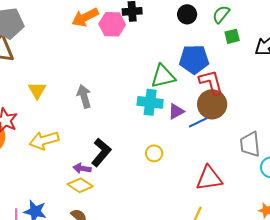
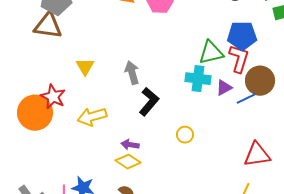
red L-shape: (211, 82) -> (239, 59), moved, turned 32
black L-shape: (101, 152) -> (149, 102), moved
yellow circle: (154, 153) -> (185, 135), moved

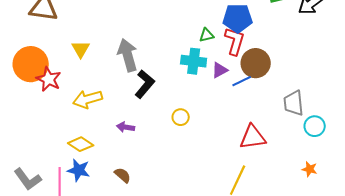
green triangle: (211, 53) -> (207, 35), size x0.6
gray arrow: (132, 73) -> (128, 55), size x1.4
orange circle: (35, 113) -> (31, 64), moved
yellow diamond: (128, 162) -> (81, 144), moved

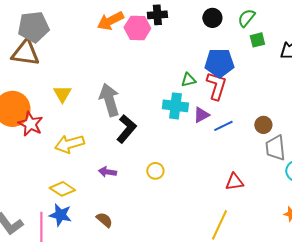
brown circle: (256, 63) -> (263, 125), moved, size x0.6
yellow circle: (181, 117) -> (155, 171), moved
red triangle: (253, 137) -> (234, 182), size x0.7

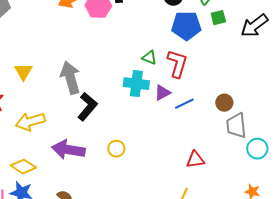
blue pentagon: (219, 63) -> (186, 26), moved
green triangle: (188, 80) -> (149, 58), turned 35
purple arrow: (107, 172) -> (68, 150), size x1.8

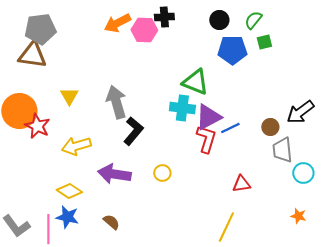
black arrow: (254, 26) -> (300, 112), moved
green triangle: (149, 58) -> (195, 82), size x1.8
red L-shape: (177, 64) -> (206, 139), moved
purple triangle: (162, 93) -> (208, 117), size x1.6

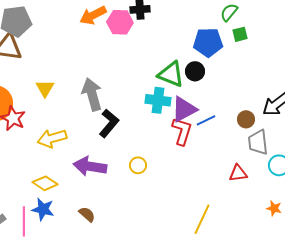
black circle: (219, 20) -> (195, 71), moved
red triangle: (241, 184) -> (238, 173), moved

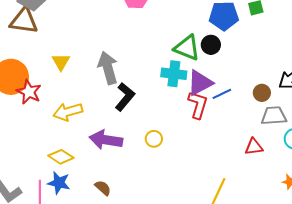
gray trapezoid: (258, 142) -> (274, 116), turned 92

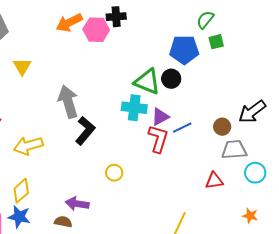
yellow triangle: (61, 62) -> (22, 67), moved
purple triangle: (200, 83) -> (160, 117), size x0.7
purple arrow: (106, 140) -> (77, 204), moved, size x0.7
yellow diamond: (61, 157) -> (21, 191), turned -75
brown semicircle: (103, 188) -> (63, 222), turned -30

